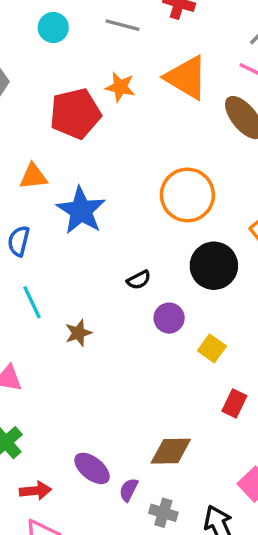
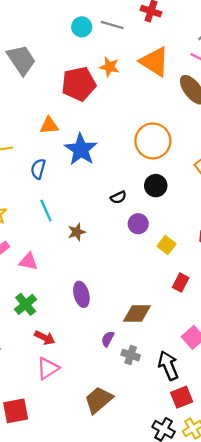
cyan circle: (53, 28) -> (82, 27), moved
black circle: (214, 266) -> (156, 186), moved, size x0.7
purple ellipse: (92, 468) -> (81, 294), moved, turned 35
red arrow: (35, 491) -> (45, 338), turned 30

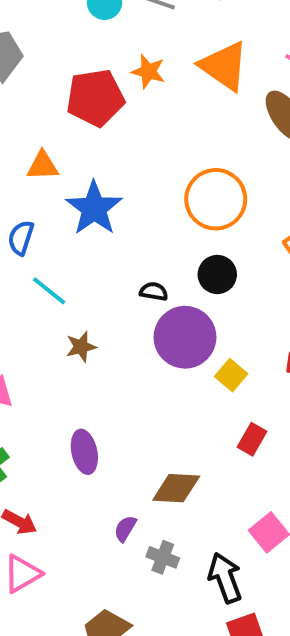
black semicircle: (118, 197) -> (154, 291), turned -147
cyan line: (46, 210) -> (49, 291), moved, turned -30
purple circle: (138, 224) -> (185, 337), size x1.8

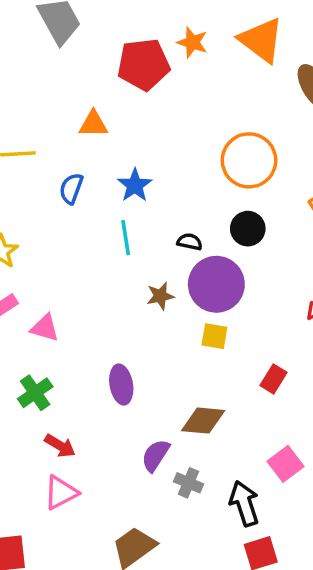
blue star: (94, 208) -> (135, 185), moved, size x0.7
cyan line: (49, 291) -> (126, 238), moved, turned 40
brown star: (81, 347) -> (160, 296), moved
yellow square: (231, 375) -> (214, 336), moved, turned -32
purple semicircle: (125, 529) -> (156, 455), size x1.4

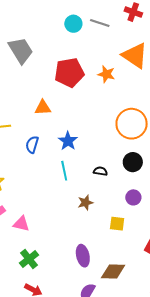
orange star: (192, 42) -> (106, 74), moved
purple circle: (216, 284) -> (133, 197), moved, size x0.5
purple ellipse: (121, 385) -> (83, 256), moved
green cross: (35, 393) -> (29, 259), moved

